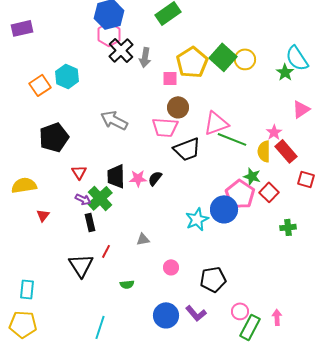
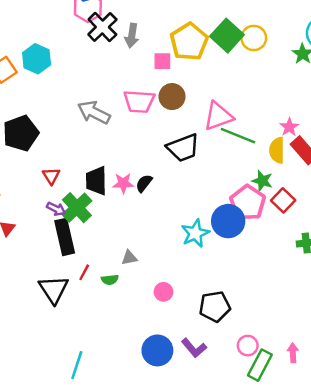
pink trapezoid: (165, 127) -> (139, 101), moved
black rectangle: (90, 222) -> (65, 237), size x1.6
green semicircle: (127, 284) -> (110, 280), moved

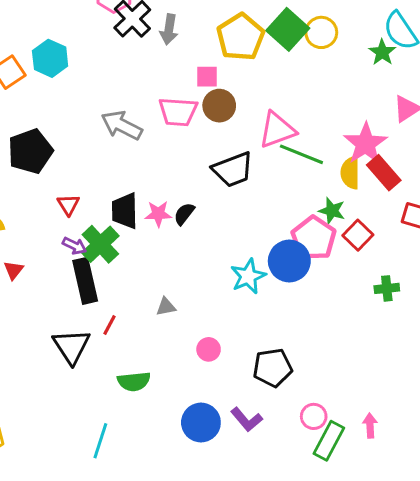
pink square: (162, 61) -> (207, 77), moved
pink star: (289, 127) -> (365, 144), size x1.8
green semicircle: (110, 280) -> (134, 381), moved, size x1.5

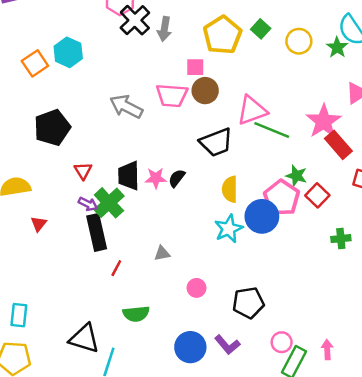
green square: (288, 29) -> (261, 29), size x0.6
yellow circle: (321, 32) -> (299, 41), moved
yellow semicircle: (350, 173) -> (230, 189), moved
black triangle: (71, 346) -> (84, 338), moved, turned -40

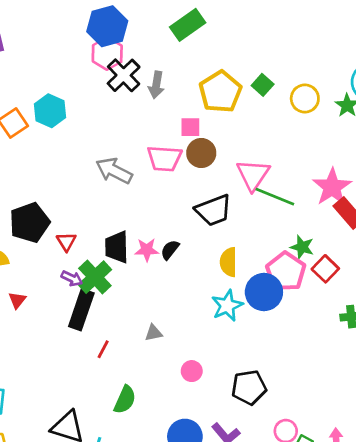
pink triangle: (252, 110) -> (253, 175), turned -36
black pentagon: (52, 128) -> (30, 223), moved
black rectangle: (97, 232) -> (81, 310), turned 32
green semicircle: (136, 314) -> (125, 400), turned -60

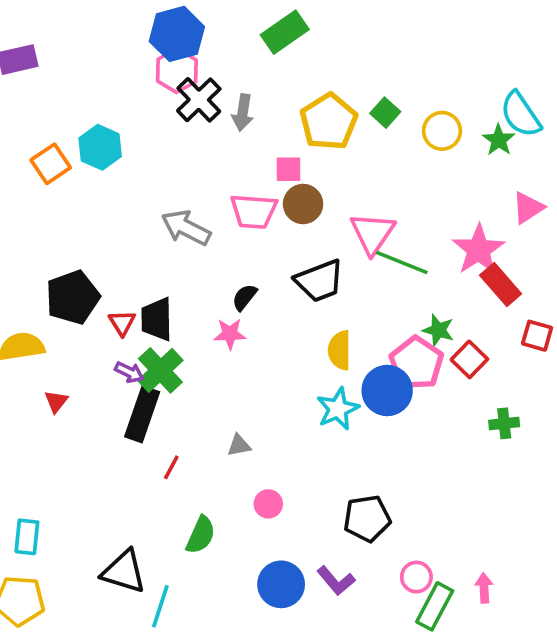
black trapezoid: (117, 247) -> (157, 319), moved
black semicircle: (170, 250) -> (245, 297), moved
pink circle: (192, 371) -> (268, 504), moved

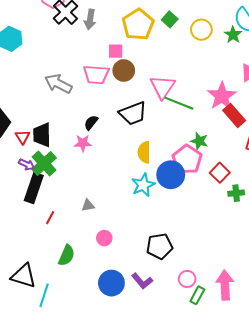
red square: (469, 359) -> (220, 173), moved
pink arrow: (484, 588) -> (225, 285), size x1.8
green rectangle: (435, 606) -> (197, 295), size x0.7

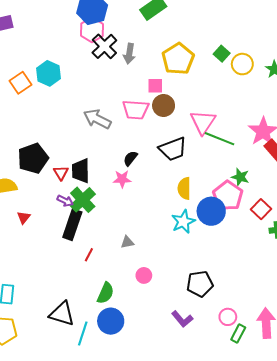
green square: (170, 19) -> (222, 54), moved
blue circle: (111, 283) -> (111, 321), moved

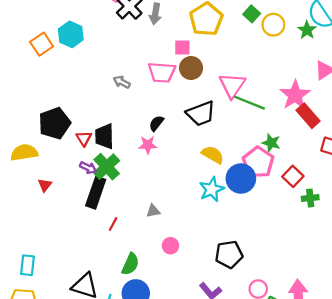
gray arrow: (97, 119) -> (122, 82), size x0.6
yellow semicircle: (184, 188) -> (213, 155), turned 120

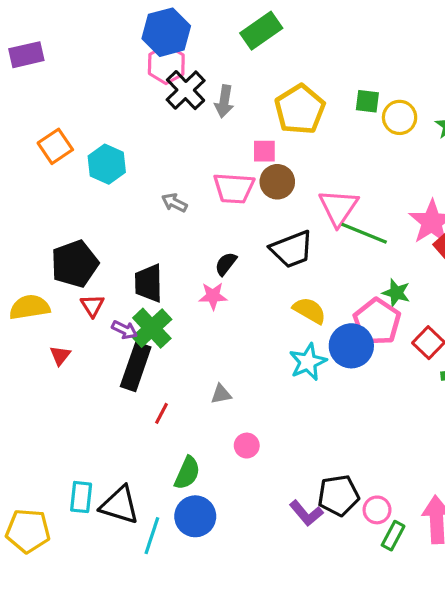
green square: (252, 14) -> (367, 101), turned -35
cyan hexagon: (71, 34) -> (107, 164), moved
red triangle: (84, 138) -> (92, 306), moved
black pentagon: (229, 254) -> (338, 495), moved
cyan rectangle: (27, 265) -> (81, 497), moved

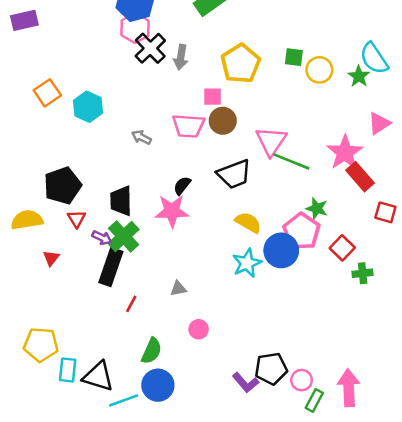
pink star: (213, 296) -> (172, 211), size x1.5
yellow pentagon: (28, 531) -> (41, 344), moved
cyan line: (152, 536) -> (124, 400), turned 52

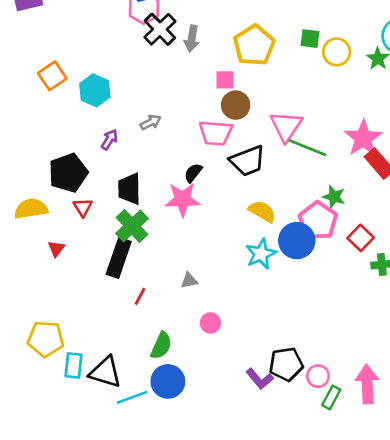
pink trapezoid: (188, 126) -> (216, 133), moved
gray arrow: (141, 137) -> (151, 122), turned 126
purple arrow: (102, 238) -> (109, 140), moved, turned -84

